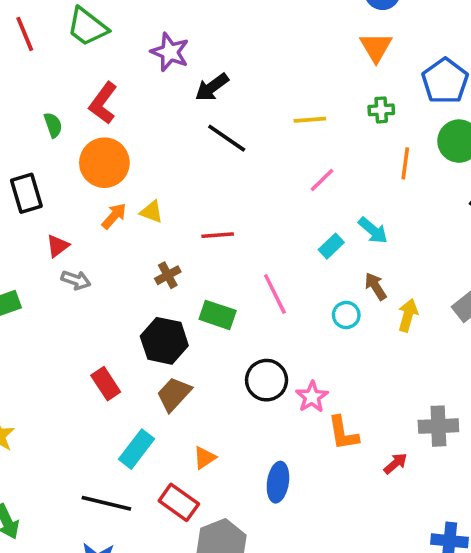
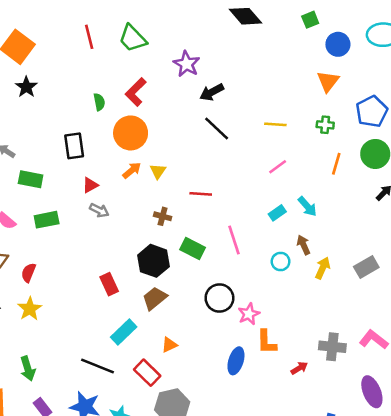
yellow triangle: (152, 212) -> (158, 171), turned 35
brown cross: (168, 275) -> (163, 216), turned 35
blue ellipse: (278, 482) -> (236, 361), moved

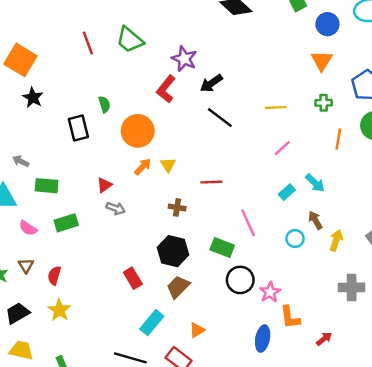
red L-shape: (136, 92) -> (166, 89), moved
black rectangle: (74, 146) -> (78, 128), moved
green rectangle: (193, 248) -> (222, 248), moved
gray cross: (332, 347) -> (352, 287), moved

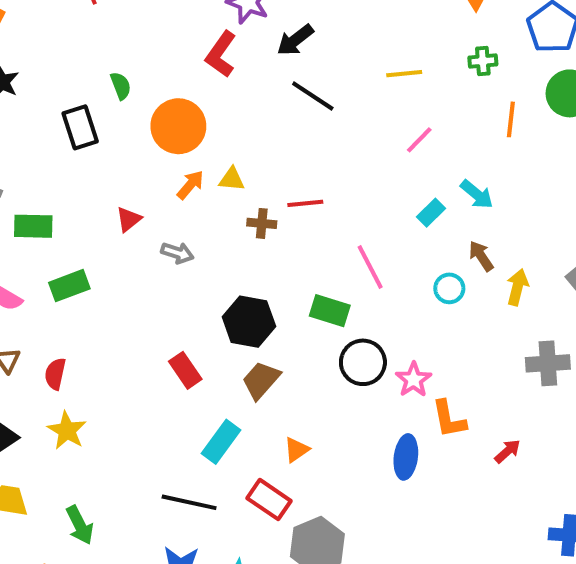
yellow triangle: (168, 165) -> (232, 179), turned -49
brown cross: (177, 207) -> (262, 223), moved
gray arrow: (116, 208) -> (177, 253), moved

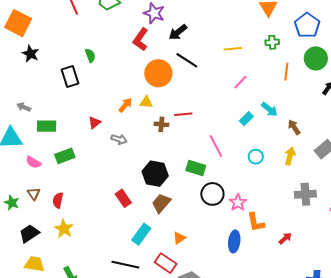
orange circle: (178, 126) -> (158, 73), moved
brown arrow: (481, 256) -> (294, 127), moved

